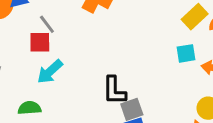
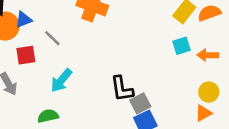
red square: (40, 42) -> (26, 55), moved

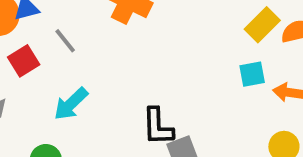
red square: (26, 55) -> (24, 61), turned -30

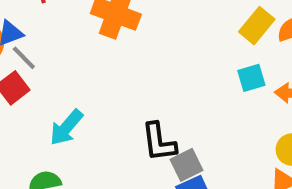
gray line: (65, 41) -> (24, 58), moved

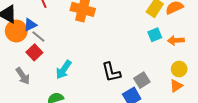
gray square: (186, 165) -> (142, 80), moved

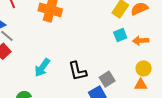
cyan arrow: (64, 70) -> (42, 68), moved
orange triangle: (176, 86) -> (141, 85), turned 32

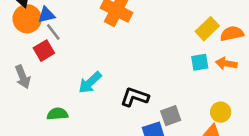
orange arrow: (141, 41) -> (226, 63), moved
black L-shape: (78, 71) -> (135, 97), turned 110

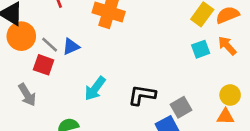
blue triangle: (46, 15) -> (71, 47), moved
red square: (44, 51) -> (44, 65), turned -30
orange arrow: (226, 63) -> (227, 46), turned 48

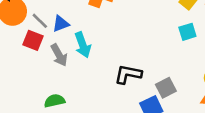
cyan arrow: (95, 89) -> (83, 45), moved, turned -60
gray arrow: (27, 95) -> (59, 55), moved

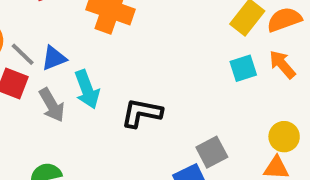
black L-shape: (128, 74) -> (142, 113), moved

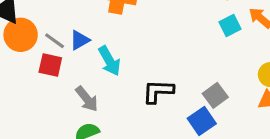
gray arrow: (52, 105) -> (87, 99), moved
black L-shape: (142, 113) -> (158, 91), moved

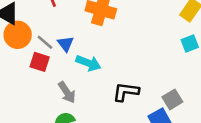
blue triangle: (80, 40) -> (66, 44), turned -42
cyan arrow: (109, 61) -> (88, 63), turned -45

